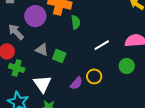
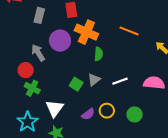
gray triangle: (42, 50) -> (94, 80), moved, turned 48
green circle: (127, 66) -> (135, 114), moved

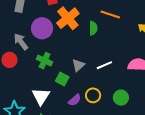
orange cross: (86, 32) -> (68, 18), turned 30
green semicircle: (99, 54) -> (93, 28), moved
green square: (76, 84) -> (62, 79), moved
green cross: (32, 88) -> (45, 61), moved

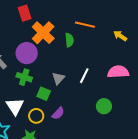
purple circle: (42, 28) -> (27, 53), moved
white line: (104, 65) -> (84, 76), turned -35
yellow circle: (93, 95) -> (36, 116), moved
white triangle: (41, 96) -> (15, 106), moved

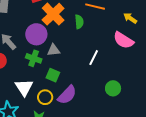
pink semicircle: (118, 72) -> (123, 40), moved, turned -145
gray triangle: (58, 78) -> (54, 50), moved, turned 40
purple semicircle: (58, 113) -> (67, 95), size x1.5

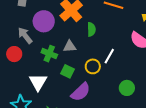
green semicircle: (79, 22) -> (91, 29), moved
purple circle: (36, 34) -> (44, 21), moved
yellow circle: (45, 97) -> (93, 66), moved

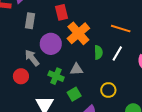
white line: (109, 56) -> (117, 53), moved
yellow circle: (93, 66) -> (108, 90), moved
green square: (68, 71) -> (74, 94), turned 32

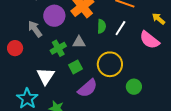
red circle: (21, 76) -> (15, 48), moved
green cross: (56, 76) -> (58, 48), turned 35
yellow circle: (108, 90) -> (110, 64), size x1.6

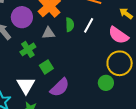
gray triangle: (79, 42) -> (48, 33), moved
yellow circle: (110, 64) -> (120, 63), moved
white triangle: (45, 76) -> (26, 85), moved

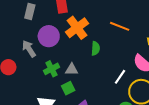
white line: (89, 25) -> (120, 77), moved
gray triangle: (48, 33) -> (72, 69), moved

